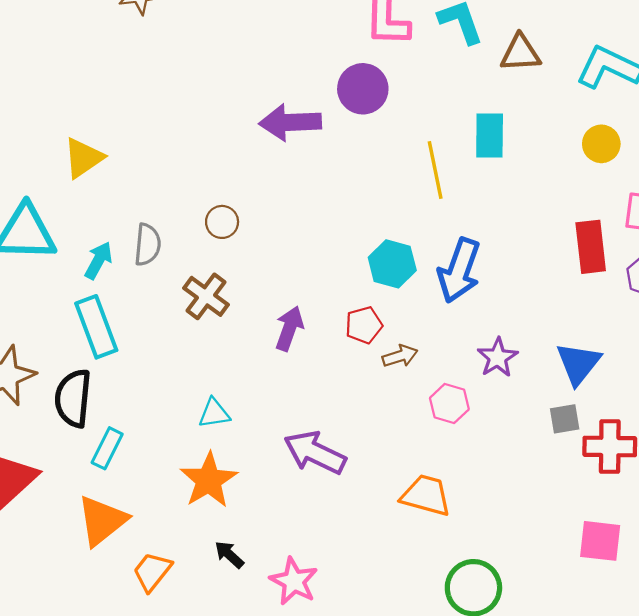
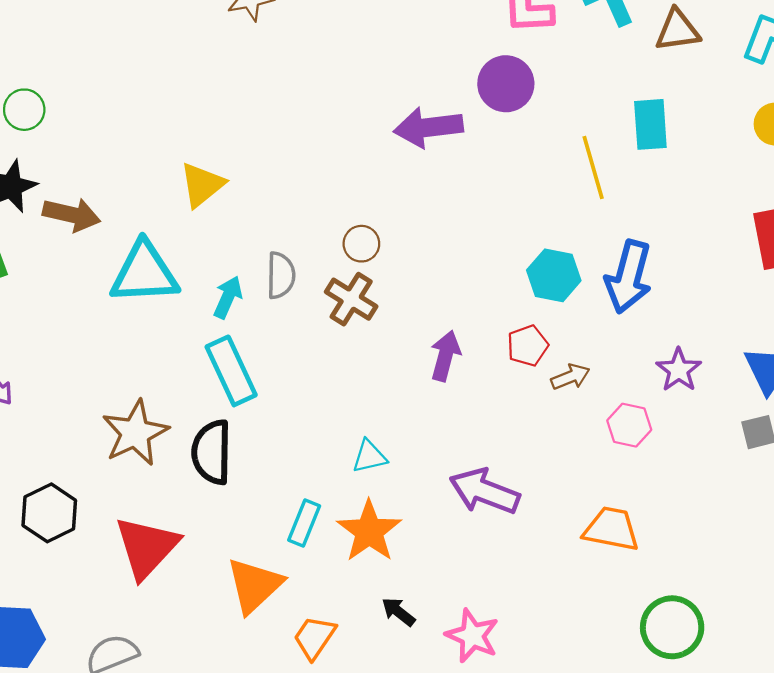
brown cross: (206, 296) -> (351, 299), moved
cyan rectangle: (107, 448) -> (304, 523), moved

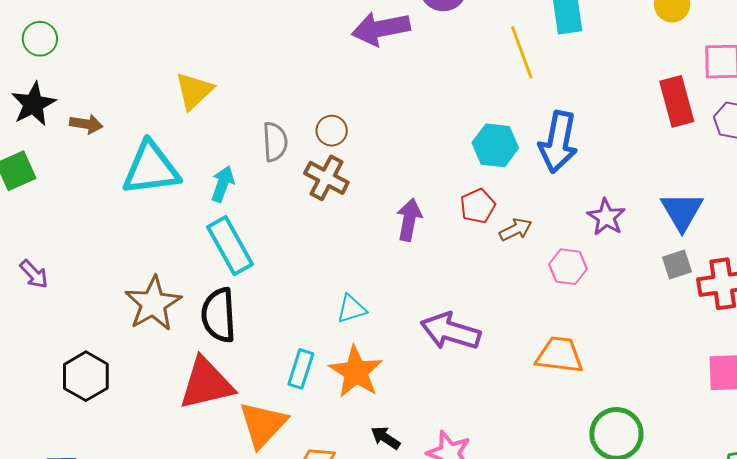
brown arrow: (72, 215) -> (86, 124), size x0.7
gray semicircle: (281, 275) -> (275, 142), moved
red triangle: (147, 547) -> (206, 384), moved, turned 38

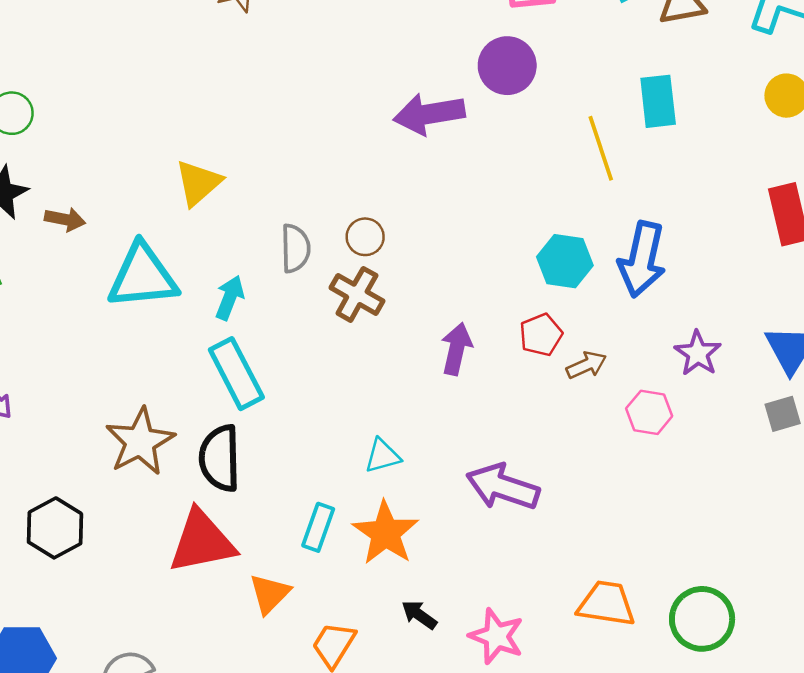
orange trapezoid: (559, 355) -> (606, 604), moved
orange triangle: (263, 424) -> (270, 594), size x0.7

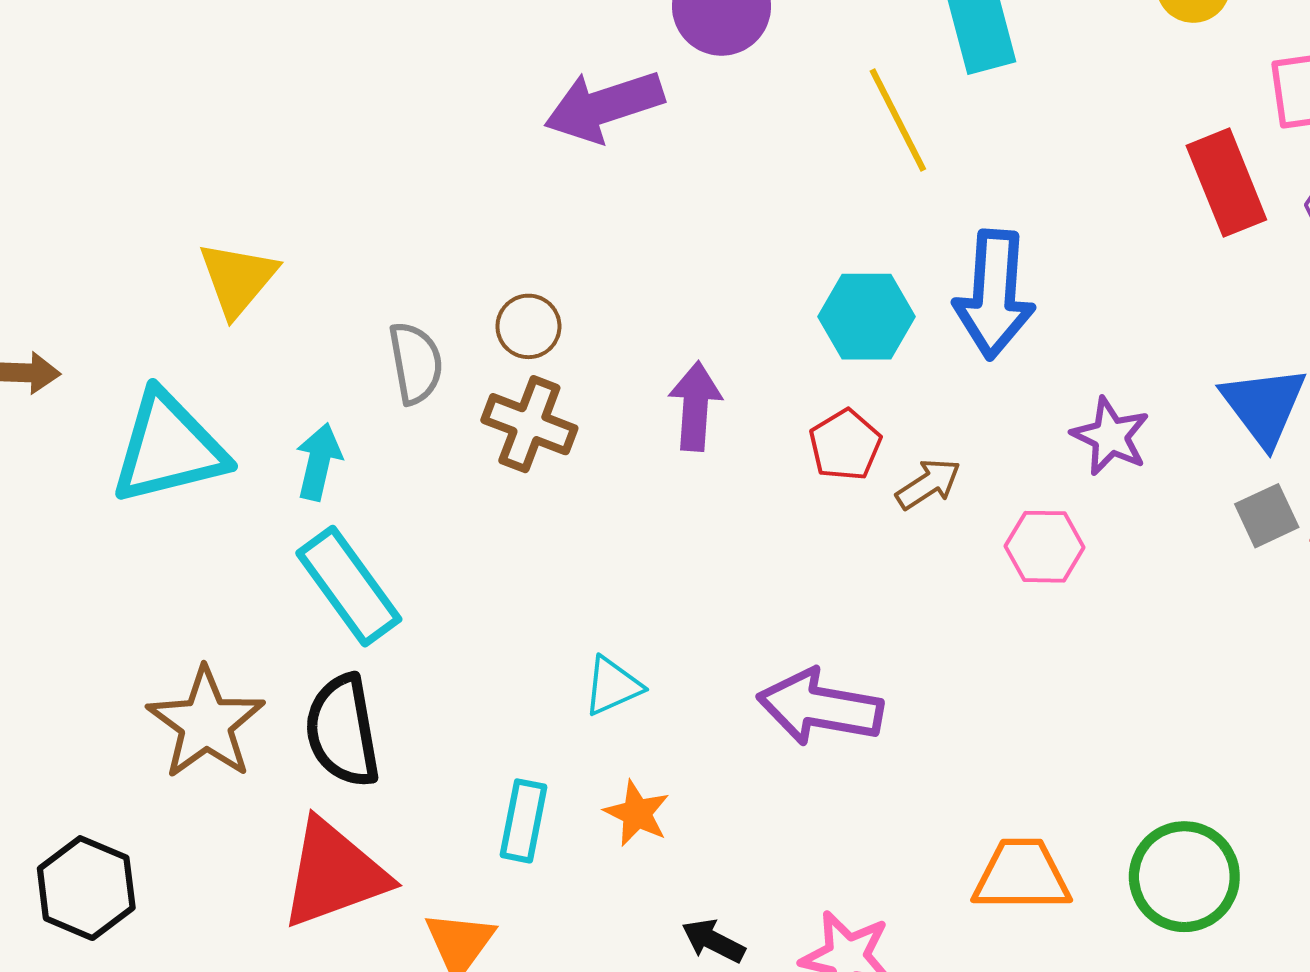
purple arrow: (457, 349) -> (695, 406), moved
orange star: (386, 533) -> (637, 813), size x0.6

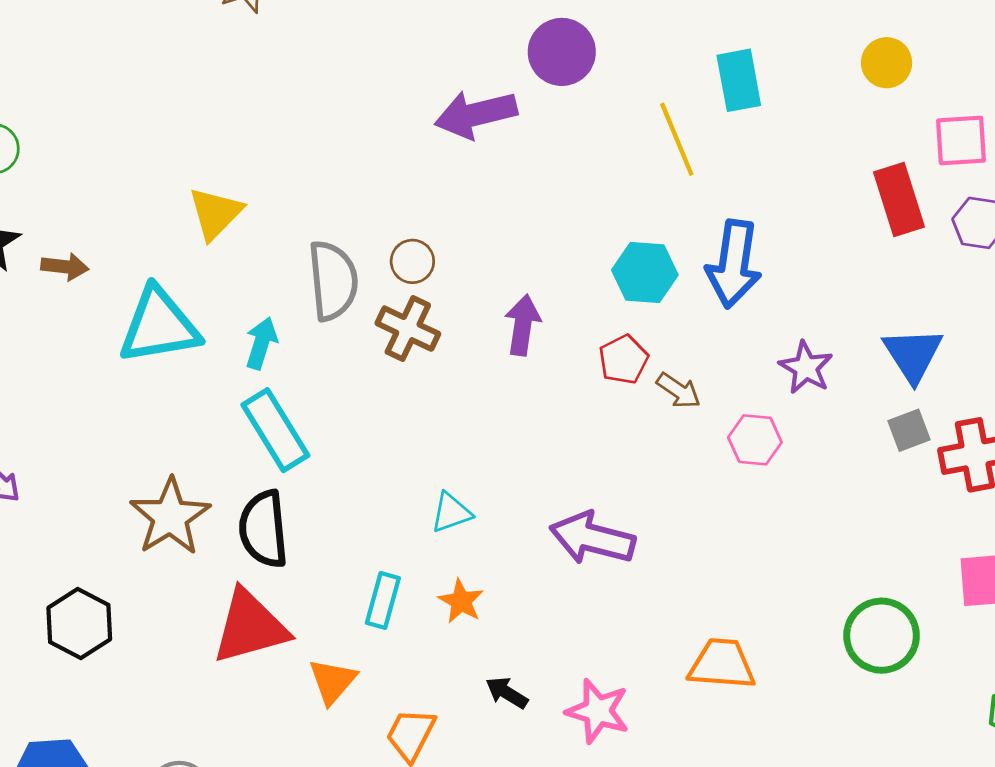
gray semicircle: (416, 363) -> (333, 281), size x1.4
brown arrow: (928, 484) -> (679, 391), turned 63
green circle: (1184, 877) -> (882, 636), moved

